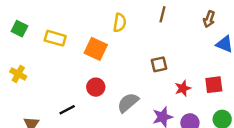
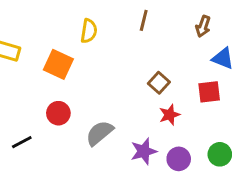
brown square: (159, 64) -> (159, 83), moved, turned -35
red square: (214, 85) -> (209, 92), moved

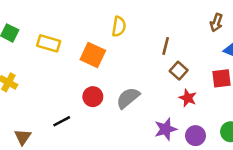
brown line: (144, 20) -> (166, 46), moved
red star: (170, 115) -> (188, 98), turned -30
gray semicircle: (100, 133) -> (128, 98), moved

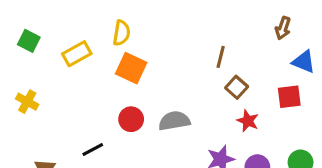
yellow semicircle: (119, 26) -> (122, 33), moved
yellow rectangle: (49, 43) -> (77, 54), turned -45
gray semicircle: (128, 98) -> (174, 121), turned 30

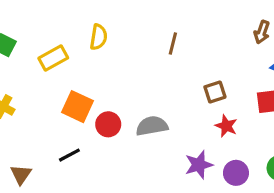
brown line: (221, 57) -> (173, 43), moved
orange square: (131, 68) -> (77, 107), moved
brown square: (237, 87) -> (215, 92), turned 30

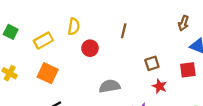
orange square: (77, 107) -> (48, 73), moved
red circle: (108, 124) -> (90, 48), moved

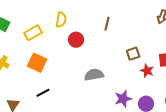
red star: (160, 86) -> (147, 71), moved

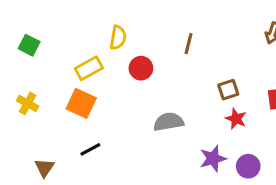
yellow rectangle: (33, 33) -> (89, 68), moved
red star: (147, 71) -> (236, 119), moved

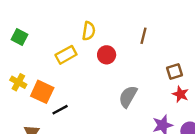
orange square: (81, 103) -> (42, 92), moved
gray semicircle: (169, 122) -> (128, 97), turned -50
black line: (90, 149) -> (60, 110), moved

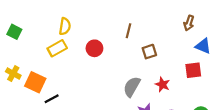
yellow semicircle: (89, 31) -> (65, 26), moved
brown square: (174, 72) -> (149, 52), moved
gray semicircle: (128, 97) -> (132, 87), moved

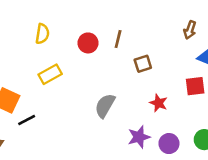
yellow rectangle: (57, 48) -> (50, 74), moved
red circle: (94, 48) -> (88, 43), moved
gray semicircle: (132, 87) -> (105, 106), moved

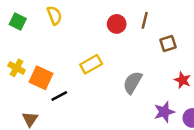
yellow semicircle: (42, 34) -> (54, 15), moved, turned -30
yellow rectangle: (50, 74) -> (91, 64), moved

